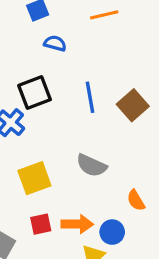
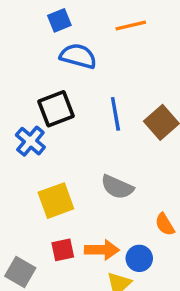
blue semicircle: (55, 43) -> (78, 56), size x1.5

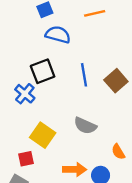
yellow square: (56, 201) -> (43, 135), turned -35
red square: (63, 250) -> (26, 159), moved

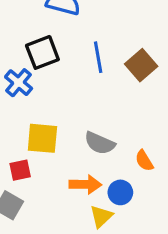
gray semicircle: (85, 126) -> (100, 143), moved
yellow square: (43, 135) -> (42, 138), turned -30

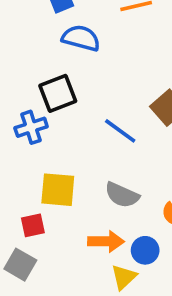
blue line: (98, 57) -> (120, 131), moved, turned -44
blue cross: (19, 83) -> (31, 127), turned 32

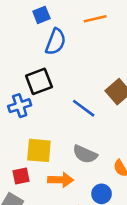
blue semicircle: (81, 38) -> (56, 42), turned 96
orange arrow: (106, 241) -> (61, 180), moved

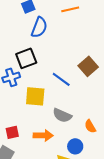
yellow square: (39, 150) -> (35, 96), moved

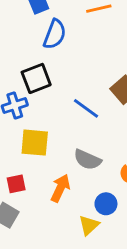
yellow square: (35, 96) -> (35, 143), moved
orange arrow: (43, 135) -> (60, 188), turned -66

